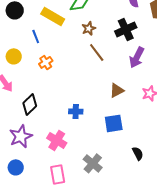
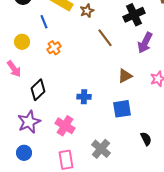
brown star: (89, 28) -> (87, 11), moved

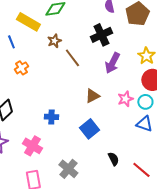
brown star: (87, 11) -> (54, 41), moved
blue square: (122, 109) -> (89, 129), turned -30

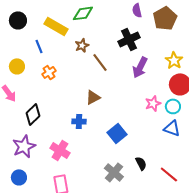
brown triangle: (92, 96) -> (93, 97), moved
gray cross: (68, 169) -> (114, 172), moved

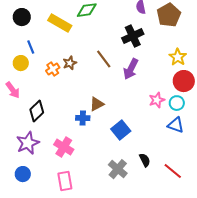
brown star: (82, 45) -> (70, 63), moved
blue line: (39, 46) -> (31, 47), moved
purple arrow: (140, 67) -> (131, 69), moved
brown triangle: (93, 97) -> (97, 104), moved

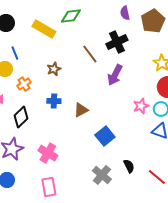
brown line: (104, 59) -> (90, 54), moved
orange cross: (53, 69) -> (24, 84), moved
blue cross: (83, 118) -> (54, 101), moved

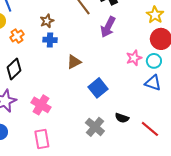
blue cross: (54, 101) -> (50, 40), moved
black semicircle: (129, 166) -> (122, 118), turned 136

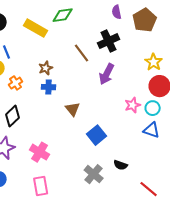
brown triangle: (74, 62) -> (73, 109), turned -42
red line: (150, 129) -> (149, 189), moved

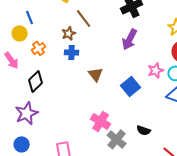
brown line: (82, 53) -> (84, 18), moved
blue square: (97, 135) -> (131, 86), moved
pink cross: (40, 152) -> (101, 121), moved

